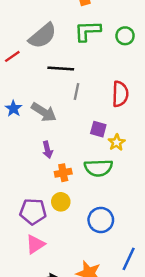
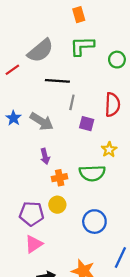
green circle: (125, 36) -> (117, 60), moved
purple square: (98, 129) -> (87, 124), moved

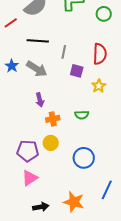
black line: (57, 81) -> (38, 41), moved
yellow star: (109, 150) -> (99, 86), moved
green semicircle: (92, 173) -> (82, 115), size x0.6

